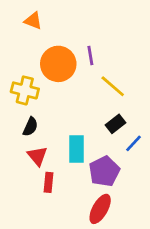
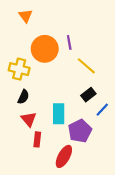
orange triangle: (33, 21) -> (26, 16), turned 32
red ellipse: (100, 209) -> (64, 156), moved

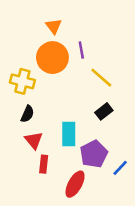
orange triangle: (26, 16) -> (54, 26), moved
blue line: (102, 110) -> (120, 168), moved

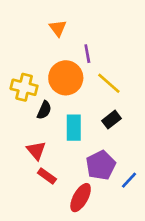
orange circle: (52, 58) -> (66, 78), moved
black semicircle: (27, 114) -> (44, 110), moved
cyan rectangle: (69, 134) -> (74, 128), moved
red rectangle: (44, 164) -> (47, 176), turned -60

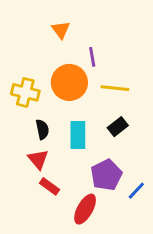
yellow line: (109, 83) -> (115, 88), turned -35
black semicircle: (44, 110) -> (42, 129), moved, turned -36

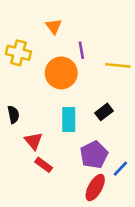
yellow line: (115, 88) -> (118, 65), moved
yellow cross: (25, 92) -> (18, 53), moved
black semicircle: (42, 129) -> (13, 114), moved
red ellipse: (85, 209) -> (95, 188), moved

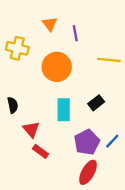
purple line: (81, 50) -> (75, 33), moved
blue line: (120, 169) -> (112, 141), moved

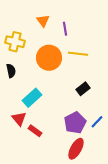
yellow line: (109, 60) -> (78, 54), moved
black semicircle: (13, 105) -> (11, 71), moved
cyan rectangle: (64, 110) -> (32, 98), moved, turned 48
red triangle: (31, 129) -> (19, 119), moved

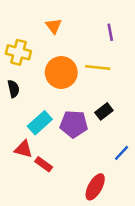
purple line: (65, 29) -> (110, 32), moved
red triangle: (19, 119) -> (23, 149), turned -35
purple pentagon: (75, 123) -> (74, 124), moved, turned 30

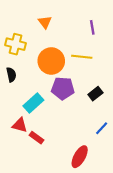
black rectangle: (104, 111) -> (95, 94), moved
purple pentagon: (74, 124) -> (63, 88), moved

